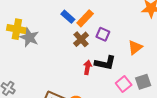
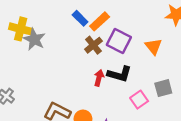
purple square: (103, 34) -> (119, 41), size x1.5
orange triangle: (135, 47) -> (153, 46), moved, turned -35
gray square: (143, 82) -> (163, 88), moved

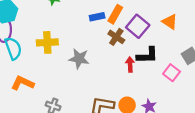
blue rectangle: (80, 18) -> (97, 17), turned -40
gray star: (34, 39) -> (79, 59), moved
purple square: (119, 41) -> (138, 26), turned 30

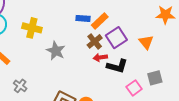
red arrow: (130, 64) -> (100, 57), moved, turned -112

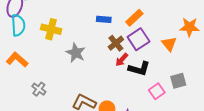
orange star: (165, 15) -> (189, 27), moved
orange rectangle: (100, 21) -> (134, 18), moved
red arrow: (100, 57) -> (122, 60), turned -40

